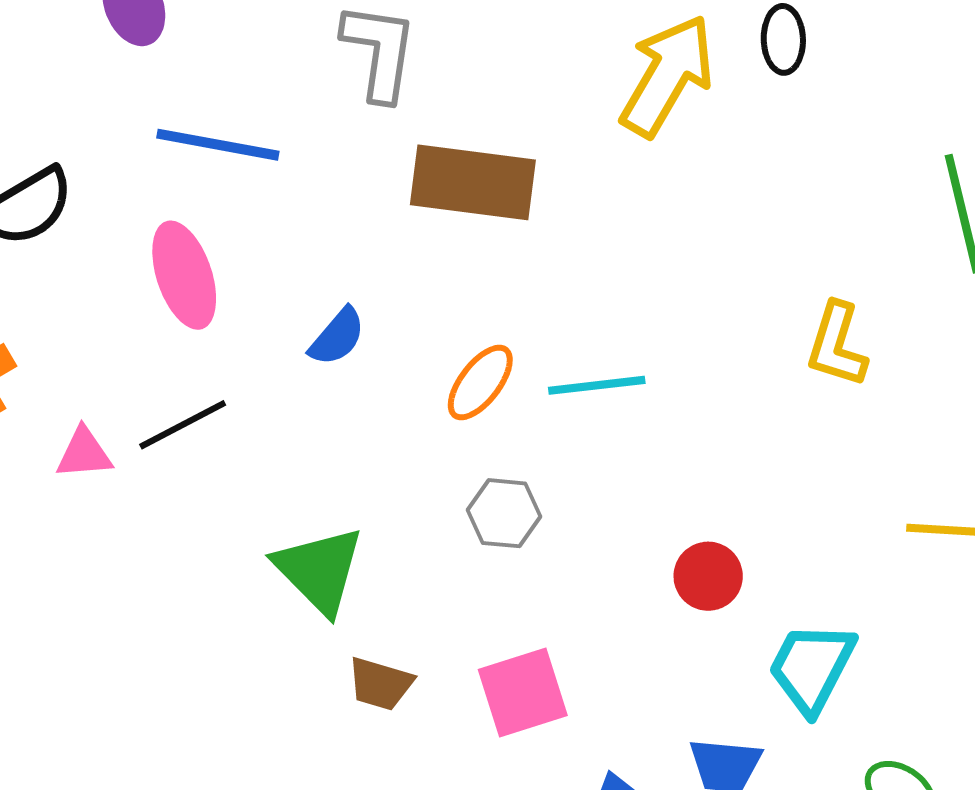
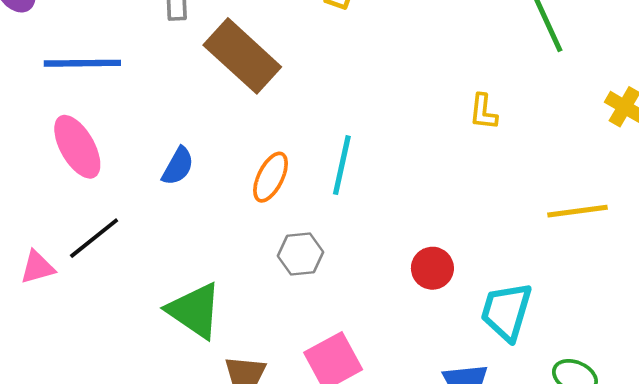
brown rectangle: (473, 182) -> (242, 56), turned 46
yellow L-shape: (837, 345) -> (483, 112), size x0.7
cyan line: (597, 385) -> (342, 165), turned -60

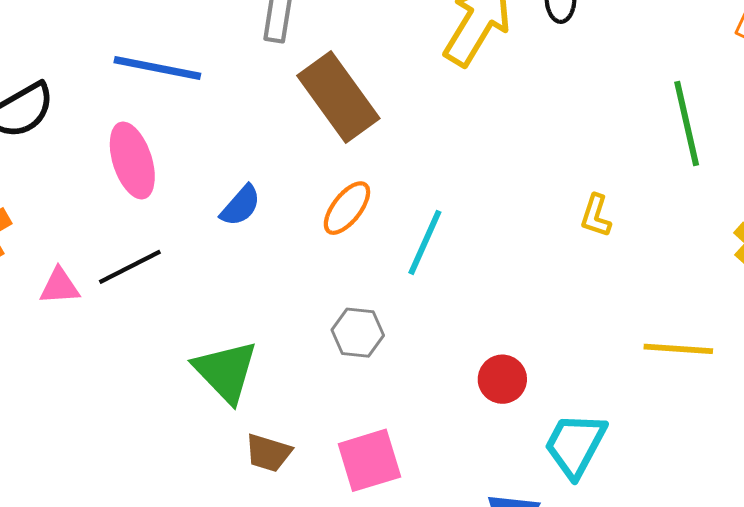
orange ellipse: (271, 177) -> (347, 208), moved

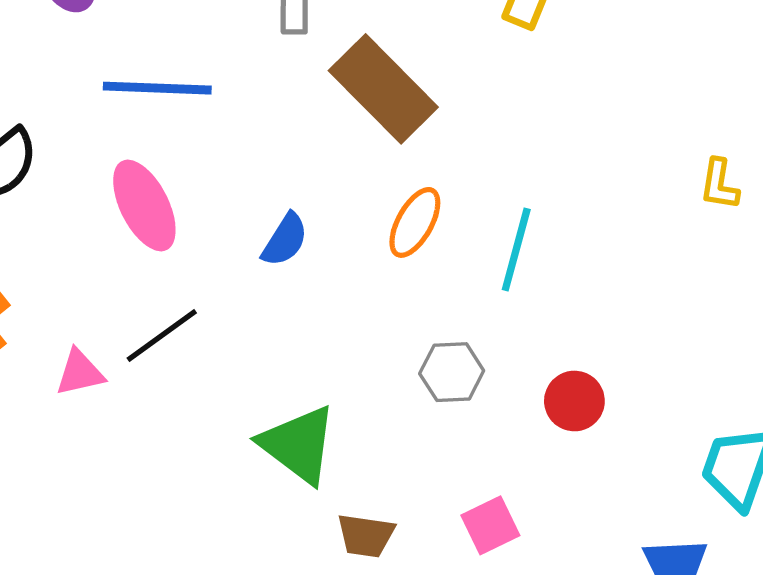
red circle: (502, 379) -> (574, 401), moved
pink square: (369, 460) -> (490, 525), size x0.7

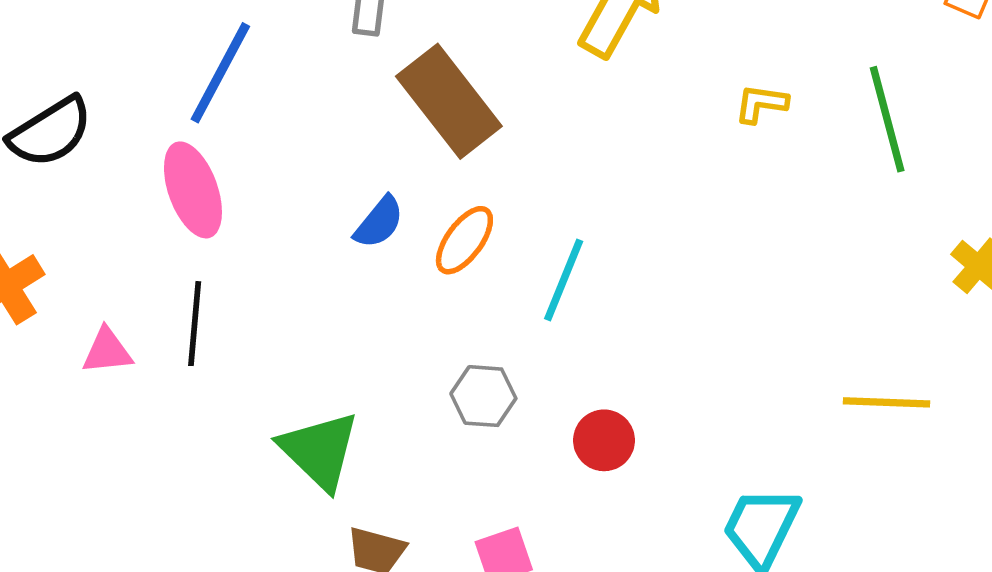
blue line: (157, 88) -> (220, 73), turned -71
yellow L-shape: (719, 184) -> (761, 104), moved, turned 82
blue semicircle: (285, 240) -> (379, 222), moved
black line: (162, 335) -> (195, 324), turned -56

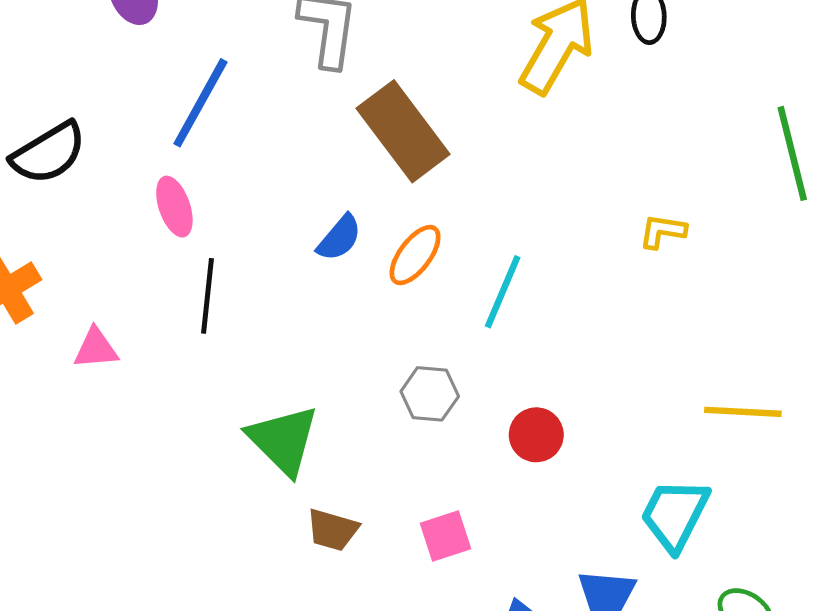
yellow L-shape: (761, 104) -> (663, 231), moved
pink ellipse: (193, 190) -> (174, 207), size x0.7
black line: (195, 324) -> (207, 296), moved
yellow line: (887, 402) -> (743, 412), moved

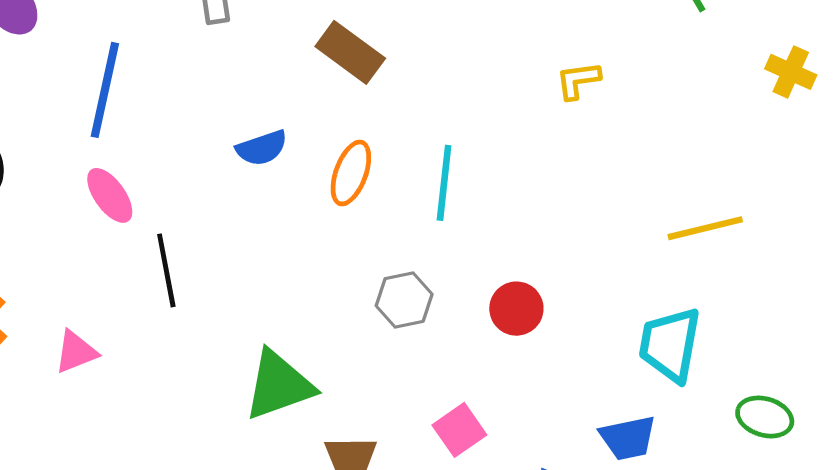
brown rectangle: (403, 131) -> (350, 52), moved, size x0.7
blue semicircle: (339, 238) -> (262, 148), moved, turned 48
green triangle: (283, 440) -> (279, 385), turned -48

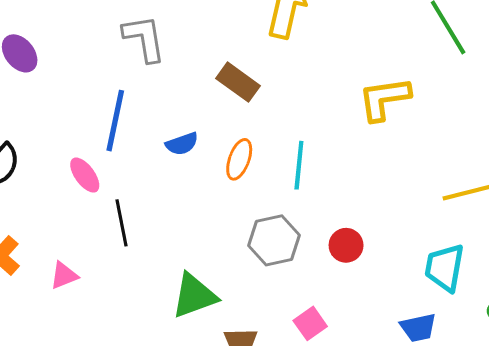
yellow L-shape: (578, 80) -> (384, 99), size x1.8
blue line: (105, 90) -> (115, 121), moved
gray hexagon: (404, 300) -> (274, 240), size x1.4

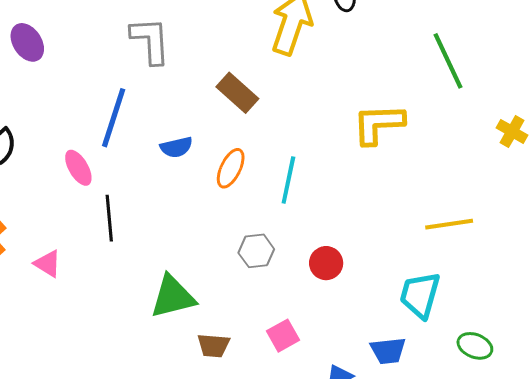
gray hexagon: (274, 240) -> (256, 251), size x0.7
pink triangle: (64, 276) -> (48, 264), turned 48

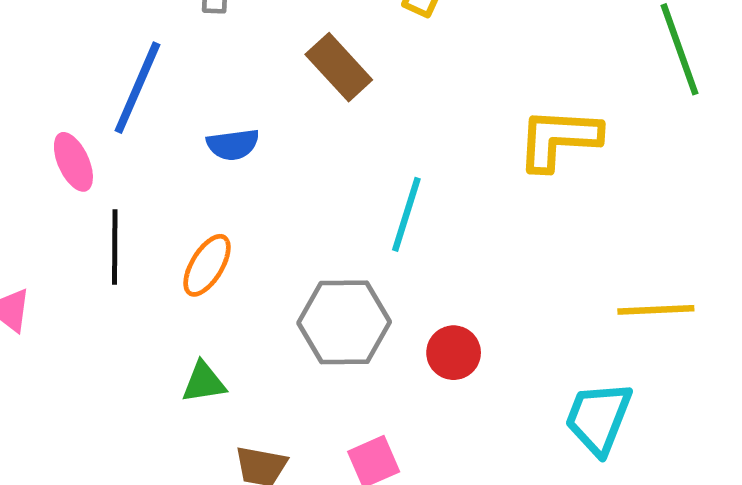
orange ellipse: (231, 168) -> (207, 265), moved
gray hexagon: (256, 251) -> (344, 322), size x1.6
green triangle: (173, 297) -> (204, 382), size x0.6

